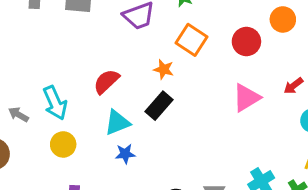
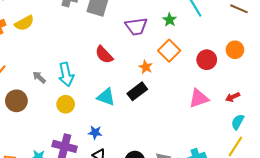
red semicircle: (106, 81) -> (104, 55), moved, turned -102
cyan triangle: (117, 123) -> (106, 97), turned 30
blue star: (125, 154) -> (95, 132), moved

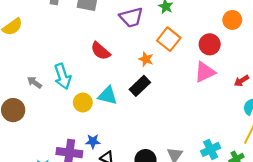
orange circle: (235, 50) -> (232, 20), moved
pink triangle: (199, 98) -> (205, 72), moved
yellow circle: (66, 104) -> (83, 102), moved
blue star: (95, 132) -> (93, 141), moved

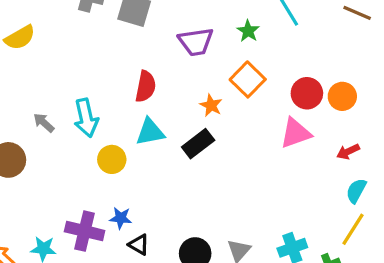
orange circle: (232, 20) -> (342, 96), moved
red semicircle: (100, 51) -> (146, 86), turned -125
cyan triangle: (108, 96) -> (150, 132), moved, turned -30

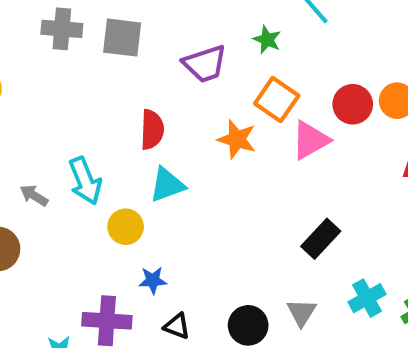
orange star: (211, 105) -> (237, 139), size x1.4
pink triangle: (296, 133) -> (310, 140), moved
black rectangle: (198, 144) -> (321, 239), moved
blue star: (121, 218) -> (153, 280), moved

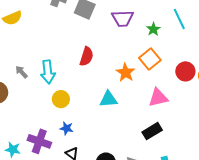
purple trapezoid: (205, 64) -> (123, 18), moved
pink triangle: (310, 140) -> (158, 98), moved
cyan triangle: (167, 185) -> (108, 99), moved

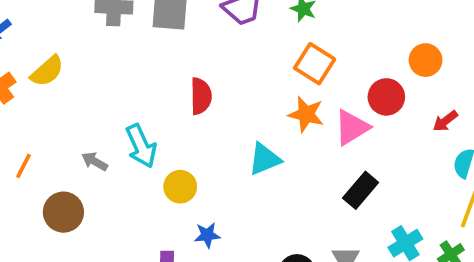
red circle: (185, 71) -> (386, 97), moved
orange star: (126, 72) -> (306, 114), moved

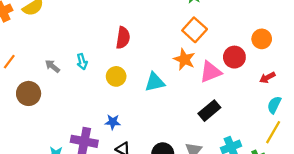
cyan arrow: (141, 146) -> (82, 62), size x0.6
yellow circle: (180, 187) -> (116, 76), moved

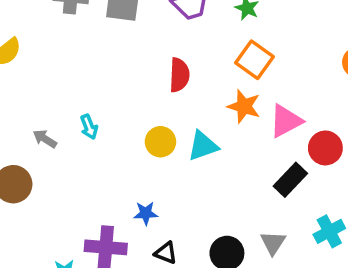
red semicircle: (123, 38) -> (179, 75), moved
red circle: (234, 57) -> (325, 148), moved
yellow circle: (116, 76) -> (160, 142), moved

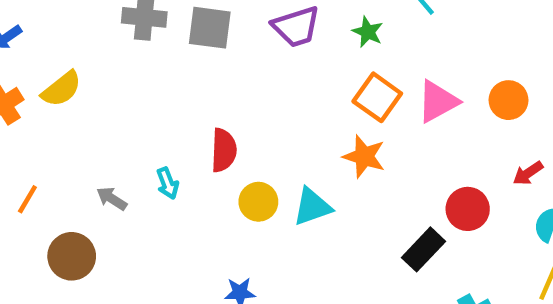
red semicircle: (179, 75) -> (224, 150), moved
pink triangle: (286, 121) -> (438, 101), moved

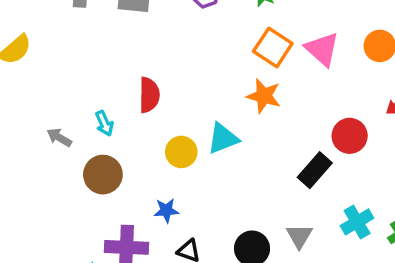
pink triangle: (438, 101) -> (322, 49), turned -48
yellow circle: (258, 202) -> (181, 152), moved
brown circle: (72, 256) -> (103, 175), moved

